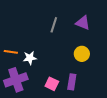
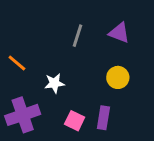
orange line: (11, 52) -> (17, 63), moved, turned 32
white star: (30, 58) -> (54, 83), moved

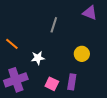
purple triangle: (119, 33) -> (90, 13), moved

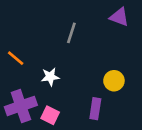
yellow circle: (82, 54) -> (114, 81), moved
pink square: (52, 84) -> (50, 115), moved

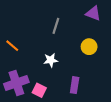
white star: (50, 77) -> (51, 60), moved
yellow circle: (114, 81) -> (89, 47), moved

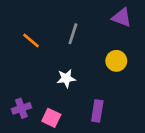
orange line: (12, 46) -> (31, 41), moved
purple cross: (16, 83) -> (21, 108), size x0.6

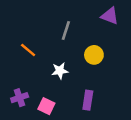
orange line: (31, 41) -> (28, 50), moved
yellow circle: (116, 61) -> (94, 55), moved

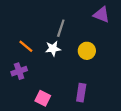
white star: (60, 71) -> (53, 49), moved
purple cross: (20, 98) -> (19, 71), moved

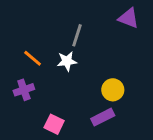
yellow circle: (87, 51) -> (113, 90), moved
purple rectangle: (81, 93) -> (103, 117), turned 54

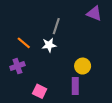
purple rectangle: (103, 117) -> (75, 86), turned -63

